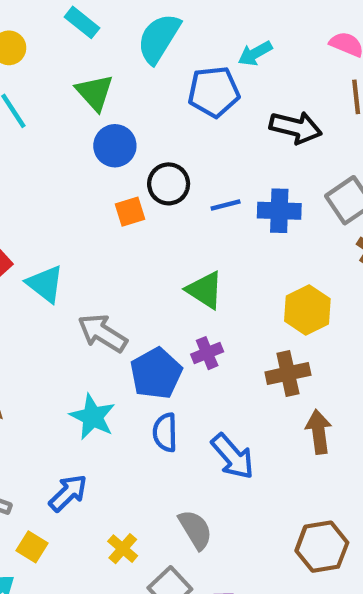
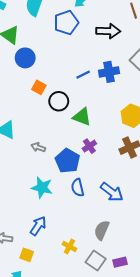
black circle: (169, 184) -> (59, 101), moved
orange square: (130, 212) -> (39, 87), turned -32
gray arrow: (102, 333) -> (38, 147), size x0.6
gray semicircle: (195, 530) -> (102, 230), turned -114

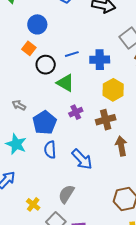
blue circle: (25, 58) -> (37, 24), moved
blue cross: (109, 72) -> (100, 60), moved
blue line: (83, 75) -> (72, 54), moved
purple cross: (89, 146) -> (76, 112), moved

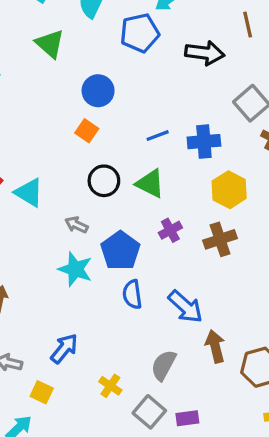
black circle: (46, 65) -> (104, 181), moved
cyan star: (16, 144) -> (75, 269), moved
brown arrow: (121, 146) -> (215, 346), moved

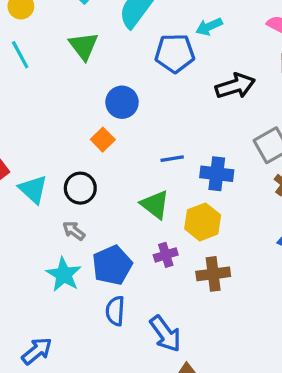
black arrow: (205, 53) -> (235, 86), turned -36
black circle: (104, 181) -> (80, 188), moved
yellow hexagon: (229, 190) -> (203, 222), moved

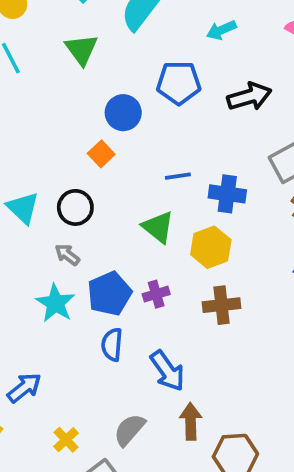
blue pentagon: (175, 53) -> (179, 83), moved
purple cross: (166, 255) -> (156, 294), moved

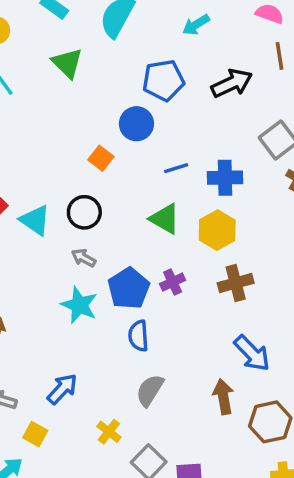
blue circle: (123, 113) -> (136, 124), moved
blue arrow: (167, 371) -> (252, 353), moved
gray semicircle: (129, 430) -> (150, 390), moved

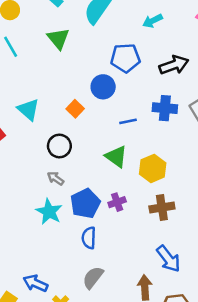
blue cross: (225, 178) -> (165, 108), moved
cyan triangle: (35, 220) -> (28, 109), moved
blue arrow: (62, 389) -> (35, 283), moved, turned -115

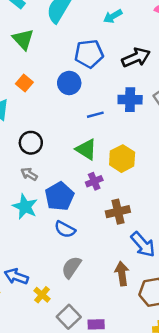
orange square: (75, 109) -> (24, 83), moved
purple cross: (117, 202) -> (94, 181), moved
brown cross: (162, 207) -> (118, 212), moved
blue semicircle: (89, 238) -> (65, 229), turned -60

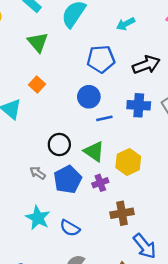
blue circle: (69, 83) -> (89, 97), moved
black circle: (31, 143) -> (59, 145), moved
blue pentagon: (59, 196) -> (68, 180), moved
cyan star: (25, 207) -> (38, 218), moved

